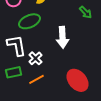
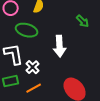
green ellipse: (30, 21) -> (27, 30), turned 40

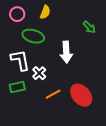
orange line: (34, 88) -> (53, 94), moved

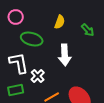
yellow semicircle: (45, 12) -> (60, 22), moved

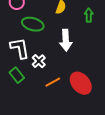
green arrow: (88, 30) -> (89, 15), turned -136
green rectangle: (16, 90) -> (17, 75), turned 63

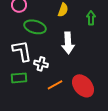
white cross: (39, 61) -> (41, 64), turned -32
green rectangle: (17, 75) -> (19, 78), turned -56

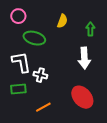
white arrow: (68, 43) -> (84, 58), moved
orange line: (55, 85) -> (43, 107), moved

